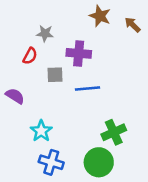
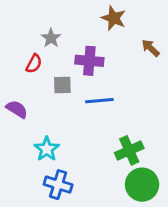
brown arrow: (133, 25) -> (151, 48), moved
gray star: (45, 33) -> (51, 38), turned 30
green circle: (99, 162) -> (142, 185), moved

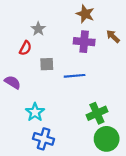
purple cross: (89, 61) -> (84, 42), moved

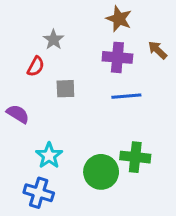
blue line: (75, 76) -> (126, 96), moved
green cross: (97, 113) -> (135, 157), turned 30
blue cross: (44, 139) -> (39, 193), moved
green circle: (107, 139) -> (101, 172), moved

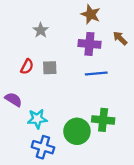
red semicircle: (36, 66) -> (27, 67), moved
purple semicircle: (18, 114) -> (13, 100), moved
cyan star: (49, 156) -> (37, 119), turned 30
blue cross: (39, 193) -> (43, 147), moved

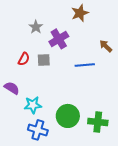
brown star: (91, 14) -> (80, 13), turned 30
brown arrow: (120, 38) -> (106, 46), moved
purple cross: (89, 44) -> (59, 39), moved, turned -36
green cross: (103, 120) -> (98, 122), moved

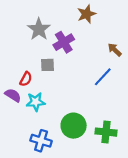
gray star: (36, 27) -> (39, 29), size x1.5
red semicircle: (24, 59) -> (26, 79), moved
blue line: (85, 65) -> (103, 77), moved, turned -42
cyan star: (33, 105) -> (36, 102), moved

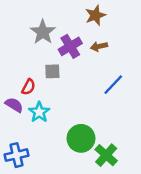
brown arrow: (115, 50) -> (99, 46), moved, turned -56
cyan star: (36, 102) -> (39, 112), turned -30
green cross: (106, 132) -> (106, 155), moved, turned 36
blue cross: (41, 141) -> (16, 155), moved, turned -30

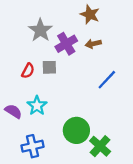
brown star: (95, 15) -> (90, 14), turned -30
red semicircle: (28, 87) -> (28, 71), moved
purple semicircle: (14, 105) -> (13, 111), moved
blue cross: (16, 155) -> (32, 146), moved

